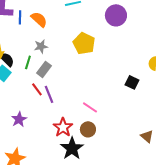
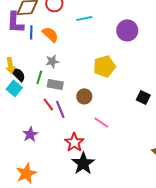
yellow pentagon: (84, 43) -> (104, 66), moved, turned 30
gray rectangle: (44, 69) -> (55, 84), turned 63
brown circle: (88, 129) -> (84, 96), moved

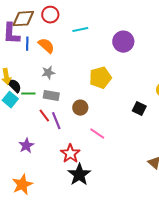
green line: (39, 77) -> (28, 94), moved, turned 72

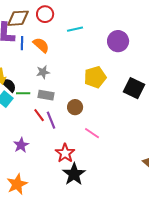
black square: (139, 109) -> (134, 88), moved, size x1.5

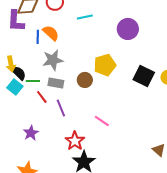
blue line: (22, 43) -> (38, 37), moved
gray star: (43, 72) -> (53, 60), size x1.5
brown circle: (75, 107) -> (85, 80), moved
red line: (39, 115) -> (42, 97), moved

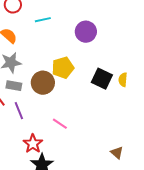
brown circle: (85, 80) -> (43, 83), size x1.5

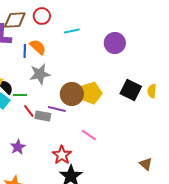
yellow pentagon: (63, 68) -> (91, 93), moved
gray rectangle: (14, 86) -> (43, 116), moved
purple line: (19, 111) -> (57, 109), moved, turned -54

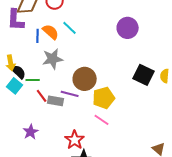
cyan line: (72, 31) -> (70, 28), moved, turned 56
yellow pentagon: (91, 93) -> (104, 98), moved

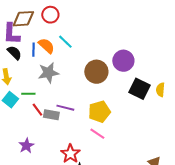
purple circle: (128, 28) -> (123, 61), moved
black semicircle: (19, 72) -> (14, 53), moved
brown circle: (85, 79) -> (96, 72), moved

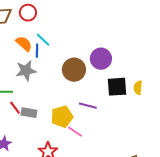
blue line: (33, 50) -> (37, 51), moved
black square: (139, 89) -> (117, 87), turned -30
purple line: (65, 108) -> (88, 106), moved
yellow pentagon: (99, 112) -> (62, 117), moved

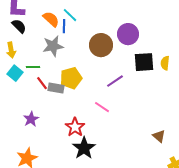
purple line: (88, 106) -> (115, 81), turned -48
yellow pentagon: (62, 117) -> (71, 78), moved

